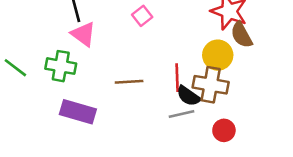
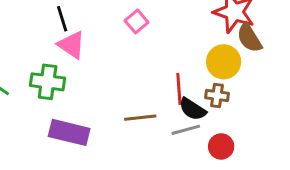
brown line: (129, 82) -> (140, 118), moved
brown cross: (211, 85) -> (217, 96), size x0.6
red circle: (224, 130) -> (221, 146), moved

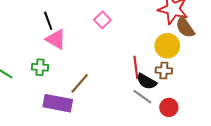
green cross: (48, 82) -> (40, 67), size x0.7
brown line: (140, 118) -> (80, 83), moved, turned -40
gray line: (186, 130) -> (142, 97), turned 54

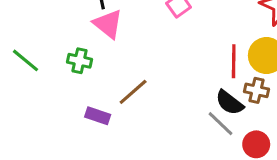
red line: (136, 67) -> (234, 61), moved
purple rectangle: (58, 103) -> (98, 116), size x0.6

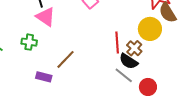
red line: (234, 61) -> (117, 43), moved
brown cross: (257, 90) -> (134, 48), moved, turned 35

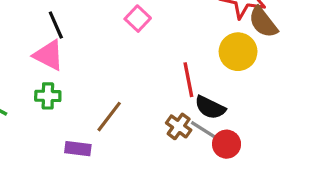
pink triangle: (46, 17) -> (49, 55), moved
brown cross: (134, 48) -> (179, 126), moved
red circle: (148, 87) -> (227, 144), moved

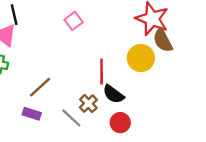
gray line: (205, 131) -> (71, 118), moved
purple rectangle: (78, 149) -> (32, 114), moved

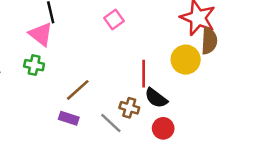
brown semicircle: (163, 40) -> (209, 41), turned -150
brown cross: (88, 104) -> (129, 108), turned -30

